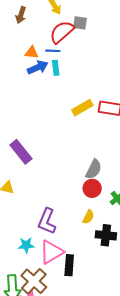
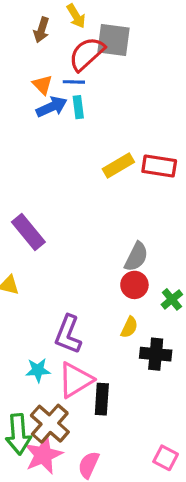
brown arrow: (21, 15) -> (41, 30), moved
gray square: (80, 23) -> (113, 40), size x1.6
orange triangle: (32, 52) -> (42, 85), turned 40

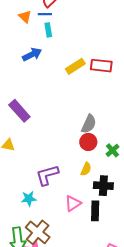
blue arrow: (52, 107) -> (32, 54), moved
purple L-shape: (68, 334) -> (47, 175), turned 55
pink triangle: (75, 380) -> (73, 203), moved, size x0.7
black rectangle: (102, 399) -> (95, 211), moved

